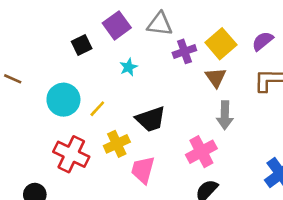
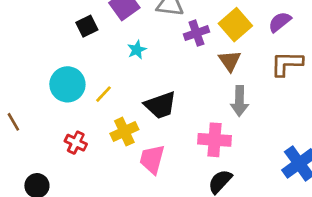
brown line: (13, 79) -> (13, 122), moved, turned 36
pink cross: (201, 152) -> (215, 140), turned 32
red cross: (71, 154) -> (76, 143), size x0.6

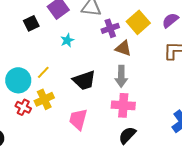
brown triangle: (230, 61) -> (123, 48), moved, turned -36
cyan circle: (67, 84) -> (18, 80), moved
gray arrow: (239, 101) -> (121, 76), moved
yellow cross: (124, 132) -> (44, 99), moved

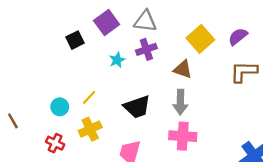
purple cross: (110, 28) -> (146, 49), moved
cyan circle: (18, 80) -> (60, 107), size x0.6
red cross: (23, 107) -> (55, 143), moved

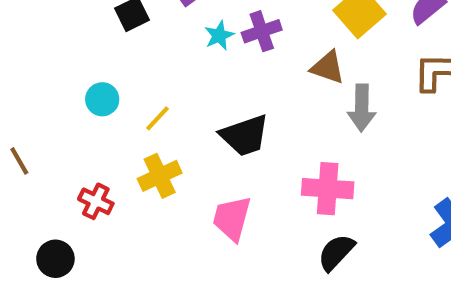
cyan star: (117, 60) -> (219, 35), moved
gray arrow: (180, 102) -> (362, 108), moved
cyan circle: (60, 107) -> (102, 99), moved

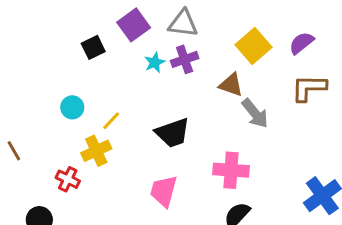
gray arrow: (362, 108) -> (255, 113), turned -40
yellow cross: (160, 176) -> (96, 151), moved

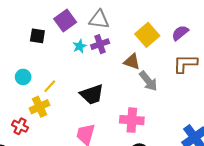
black square: (93, 47) -> (37, 36), turned 35

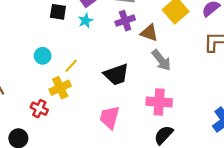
cyan star: (80, 46) -> (85, 21), moved
brown triangle: (132, 62) -> (149, 33), moved
gray arrow: (148, 81) -> (161, 60), moved

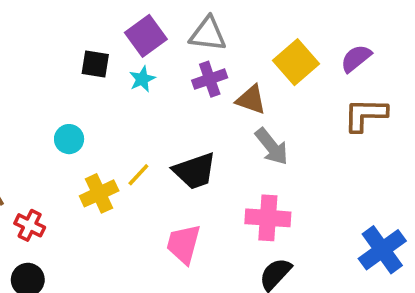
yellow line: (71, 66) -> (138, 175), moved
red cross: (39, 109) -> (30, 225), moved

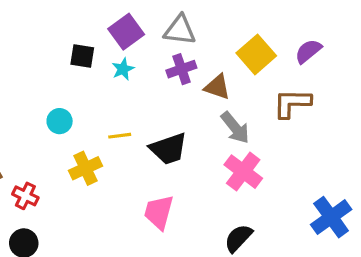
brown L-shape: (365, 115) -> (292, 103), moved
yellow line: (138, 175) -> (120, 136), moved, turned 40
pink cross: (268, 218) -> (243, 172), moved, turned 33

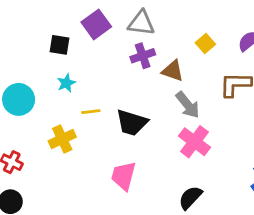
yellow square: (256, 54) -> (205, 44), size x0.6
cyan star: (123, 69) -> (66, 83), moved
cyan circle: (60, 121) -> (19, 99), moved, size x1.5
black trapezoid: (168, 149) -> (132, 123), turned 36

